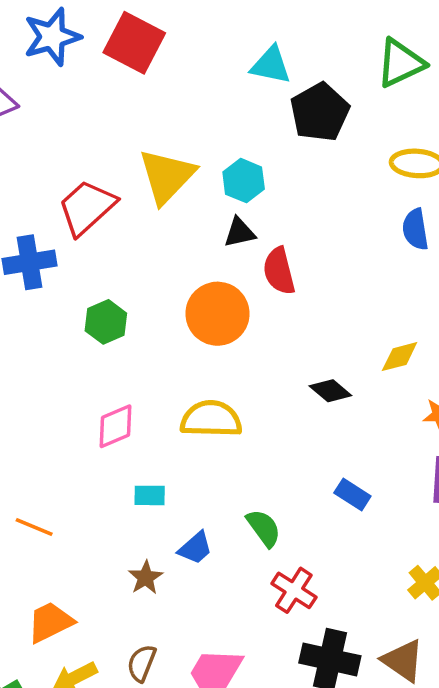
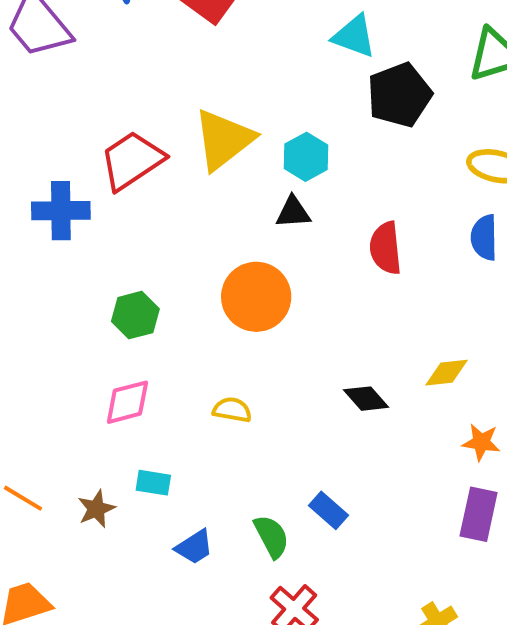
red semicircle: (279, 271) -> (386, 248), moved
green hexagon: (106, 322) -> (135, 315), moved
yellow semicircle: (211, 419) -> (232, 410), size x0.6
blue rectangle: (352, 494) -> (329, 510), moved
brown star: (146, 578) -> (96, 509), moved

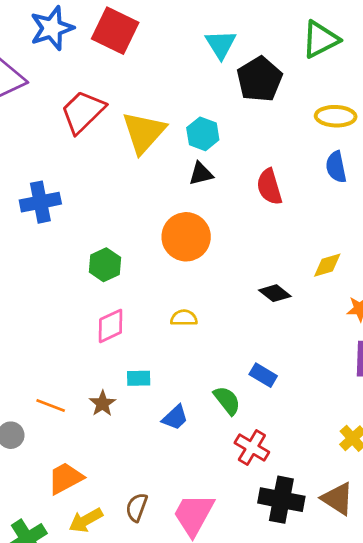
cyan triangle: (354, 36) -> (221, 44), turned 48
red trapezoid: (132, 160) -> (83, 112), moved

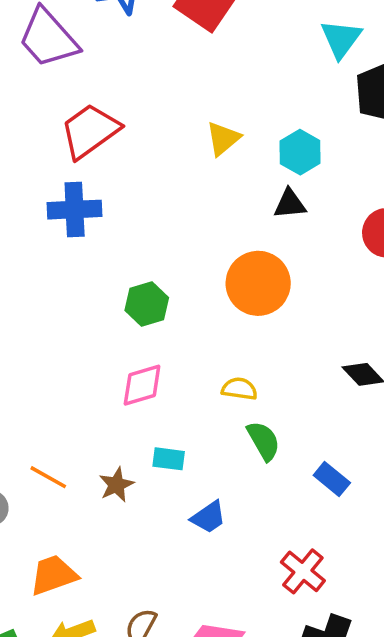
red trapezoid: (83, 112) -> (90, 131), moved
yellow triangle: (144, 132) -> (223, 139), size x0.6
green semicircle: (227, 400) -> (264, 441), moved

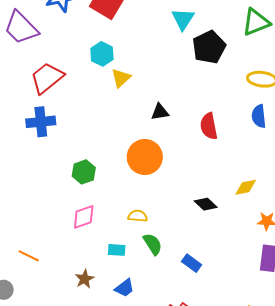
cyan hexagon: (300, 152) -> (102, 54), moved
cyan rectangle: (169, 459) -> (117, 250), moved
orange line: (48, 477) -> (29, 256), moved
brown star: (116, 485) -> (85, 279), moved

